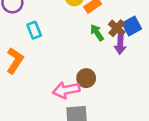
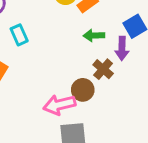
brown cross: (117, 28) -> (103, 69), moved
green arrow: (97, 33) -> (94, 35), turned -56

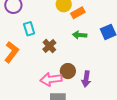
purple arrow: (122, 48) -> (86, 79), moved
brown cross: (103, 69) -> (49, 46), moved

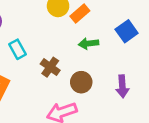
brown circle: (68, 71) -> (81, 82), moved
purple arrow: (86, 79) -> (122, 86), moved

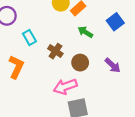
green arrow: (89, 44) -> (85, 32), turned 40
purple arrow: (122, 86) -> (113, 65), turned -42

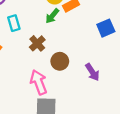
green arrow: (85, 32) -> (52, 16), moved, turned -96
pink arrow: (65, 87) -> (39, 82), turned 75

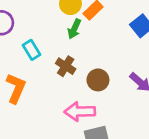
pink arrow: (39, 82) -> (80, 111), turned -55

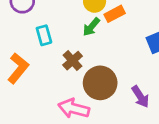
brown circle: (98, 80) -> (100, 83), size x1.5

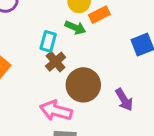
green arrow: (91, 27) -> (75, 27), turned -108
cyan rectangle: (44, 35) -> (48, 41), moved, turned 30

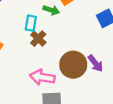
brown circle: (83, 85) -> (73, 65), moved

